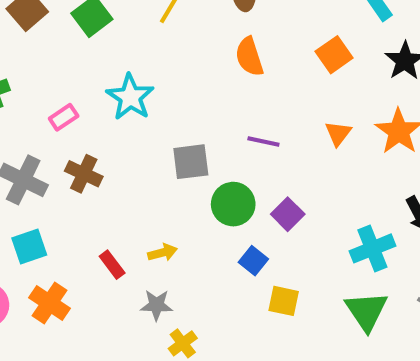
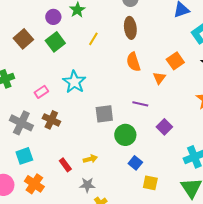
orange triangle: (338, 133) -> (159, 78), moved
purple square: (288, 214) -> (164, 127), moved

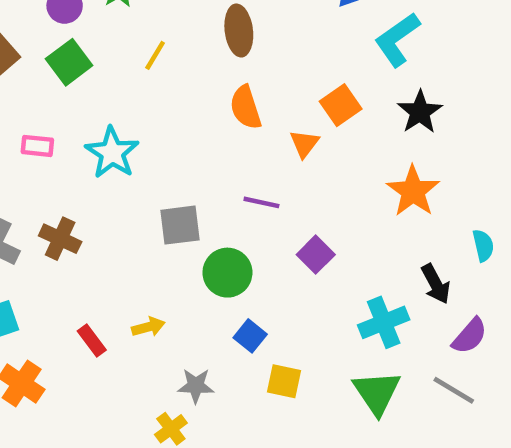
pink rectangle: (41, 92) -> (37, 146), moved, turned 40
gray star: (87, 185) -> (196, 386), moved

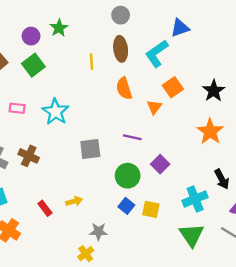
cyan L-shape: (397, 40) -> (157, 54), moved
yellow line: (155, 55) -> (92, 62), moved, turned -35
green circle: (227, 273) -> (128, 176), moved
yellow square: (284, 381) -> (151, 209), moved

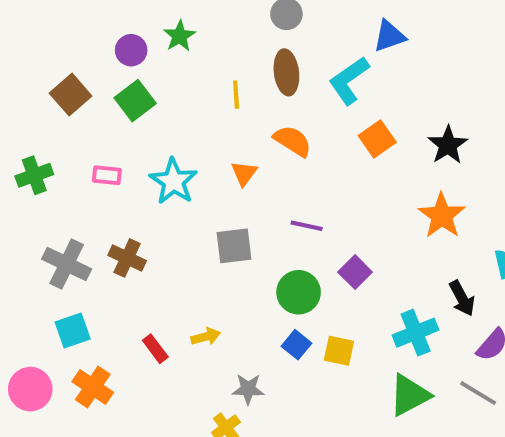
orange semicircle: (124, 88) -> (293, 141), turned 140
orange triangle: (154, 107) -> (244, 173), moved
green triangle: (192, 235) -> (409, 395), turned 36

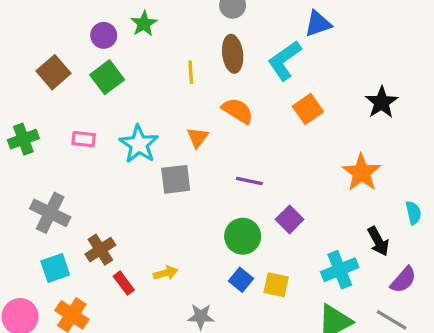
black star: (448, 145) -> (382, 102), moved
gray square: (234, 246) -> (176, 179), moved
brown cross: (127, 258) -> (100, 250), moved, turned 32

